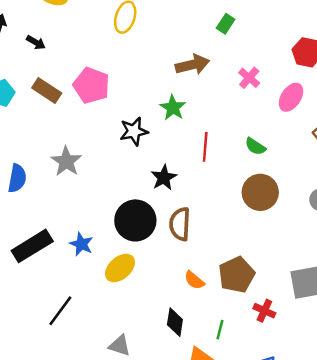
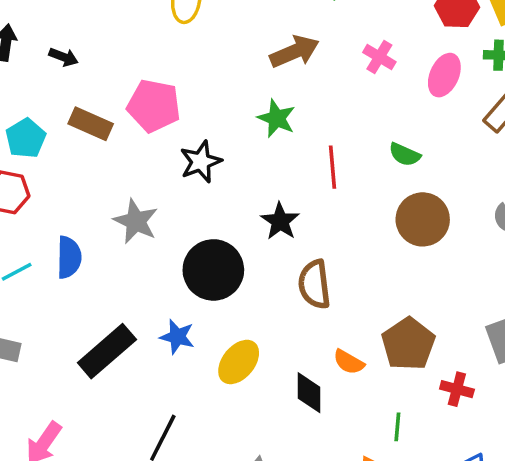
black star: (134, 131) -> (201, 162), moved
black circle: (135, 220) -> (213, 270), moved
black diamond: (175, 322) -> (309, 393), moved

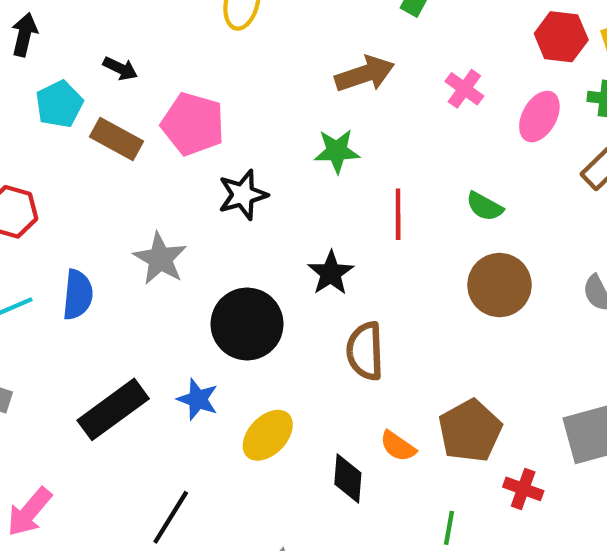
black arrow: (64, 57) -> (120, 68), moved
green star: (277, 118) -> (337, 151), turned -30
cyan pentagon: (26, 138) -> (59, 104), moved

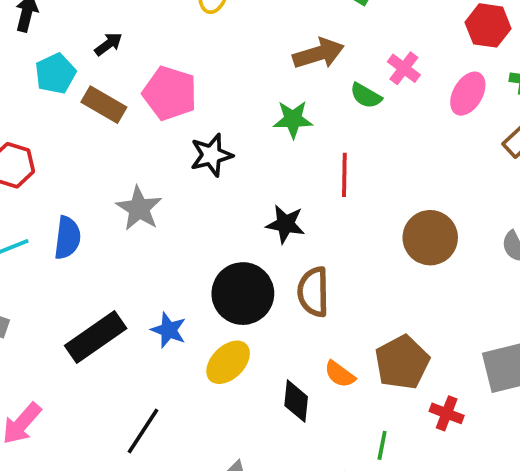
black arrow: (120, 68) -> (108, 44), turned -64
green semicircle: (485, 206) -> (366, 96), moved
black star: (331, 273) -> (285, 224), turned -30
black circle: (247, 324) -> (243, 294), moved

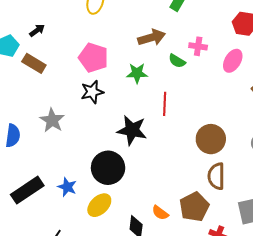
pink cross: (404, 68) -> (198, 46), turned -30
pink pentagon: (170, 93) -> (93, 58), moved
black star: (285, 224) -> (132, 130), size x1.4
brown semicircle: (313, 292) -> (216, 176), moved

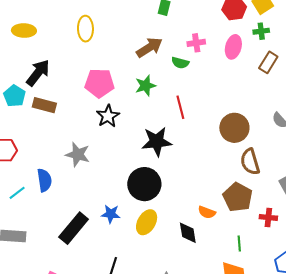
black arrow: (37, 30) -> (38, 73), size x1.8

